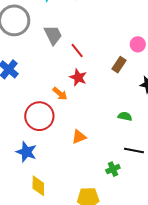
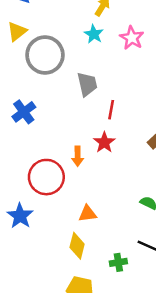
red line: (77, 50) -> (111, 110), turned 35
orange arrow: (60, 94) -> (78, 156), turned 35
yellow diamond: (38, 186) -> (77, 246), moved

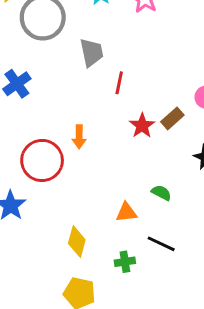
red star: (104, 142) -> (142, 126), moved
orange triangle: (88, 214) -> (126, 212), moved

